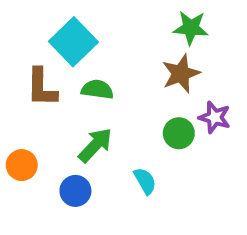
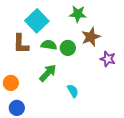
green star: (191, 28) -> (78, 14), moved
green circle: (179, 133) -> (68, 48), moved
blue circle: (75, 191) -> (17, 108), moved

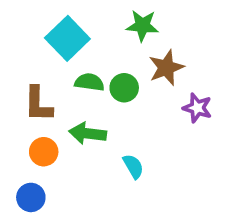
brown L-shape: (21, 44) -> (38, 104), moved
green arrow: (48, 73) -> (88, 133), turned -126
orange circle: (11, 83) -> (44, 152), moved

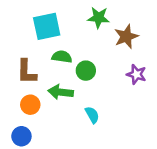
cyan square: (67, 38) -> (47, 26), turned 32
brown star: (166, 68) -> (126, 37), moved
green circle: (124, 88) -> (86, 71), moved

